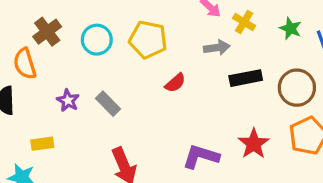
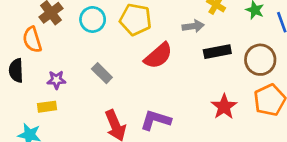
red semicircle: (175, 83) -> (158, 56), size x1.6
purple star: (68, 100) -> (56, 80), moved, turned -30
purple L-shape: (201, 156) -> (156, 120), moved

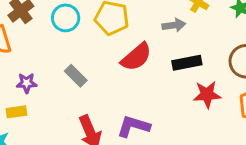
black rectangle: (217, 52) -> (187, 63), moved
red star: (224, 107) -> (207, 94), moved, turned 30

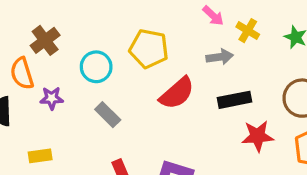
cyan circle: (66, 18) -> (96, 67), moved
purple star: (27, 83) -> (52, 98), moved

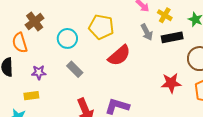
gray arrow: (220, 57) -> (147, 32), turned 70
purple star: (52, 98) -> (39, 72), moved
black rectangle: (235, 100) -> (172, 37), moved

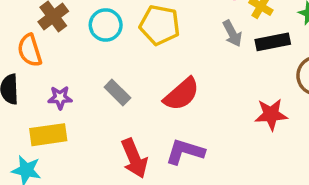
cyan circle: (67, 38) -> (106, 25), moved
red semicircle: (119, 55) -> (182, 94), moved
yellow rectangle: (31, 96) -> (48, 135), size x1.5

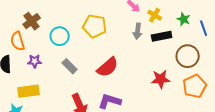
cyan circle: (106, 25) -> (60, 36), moved
gray arrow: (232, 33) -> (138, 31), turned 35
purple star: (60, 98) -> (35, 61), moved

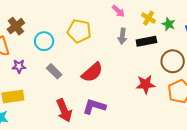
yellow cross: (155, 15) -> (149, 18), moved

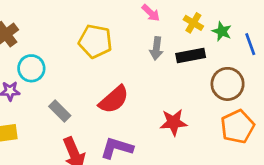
cyan circle: (44, 41) -> (31, 68), moved
gray rectangle: (54, 71) -> (60, 111), moved
red star: (145, 84) -> (174, 122), moved

